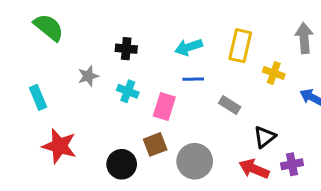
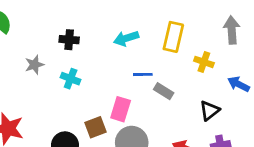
blue line: (193, 79) -> (143, 74), moved
pink rectangle: (164, 106) -> (121, 109), moved
black triangle: (265, 137) -> (209, 111), moved

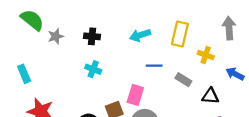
gray star: (34, 65) -> (56, 36), moved
gray rectangle: (164, 91) -> (183, 80), moved
black triangle: (209, 111) -> (210, 96), turned 42

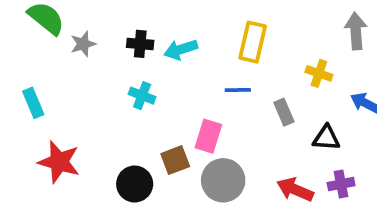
yellow rectangle: (180, 34) -> (253, 42), moved
cyan arrow: (140, 35) -> (181, 49), moved
gray rectangle: (183, 80) -> (284, 112), turned 35

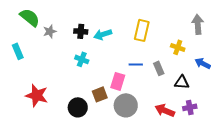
blue line: (238, 90) -> (136, 64), moved
cyan rectangle: (33, 103) -> (18, 51), moved

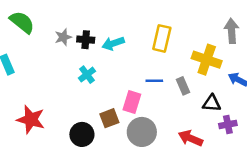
gray star: (50, 31) -> (63, 37), moved
yellow cross: (178, 47) -> (207, 60), size x1.6
cyan cross: (82, 59) -> (87, 75), turned 32
purple cross: (190, 107) -> (228, 124), moved

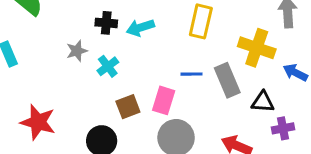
gray star: (63, 37) -> (77, 51), moved
gray rectangle: (183, 86) -> (227, 80), size x1.5
brown square: (109, 118) -> (128, 107), moved

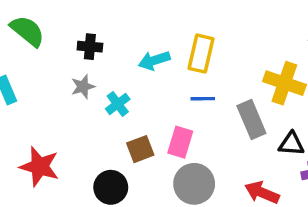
yellow rectangle: (201, 21) -> (201, 54), moved
black cross: (106, 23) -> (90, 47), moved
blue line: (192, 74) -> (203, 99), moved

